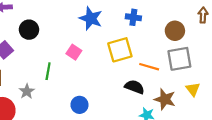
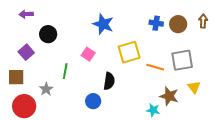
blue cross: (133, 17) -> (156, 23), moved
brown circle: (175, 31) -> (178, 24), moved
black semicircle: (135, 87) -> (109, 81), moved, turned 78

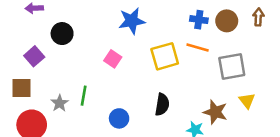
blue star: (103, 24) -> (132, 21), turned -30
orange line: (155, 67) -> (198, 47), moved
green line: (65, 71) -> (84, 96), moved
black semicircle: (109, 81) -> (162, 104), moved

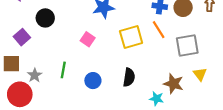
orange line: (198, 47) -> (159, 30), turned 42
gray star: (60, 103) -> (35, 75), moved
blue circle: (119, 118) -> (93, 81), moved

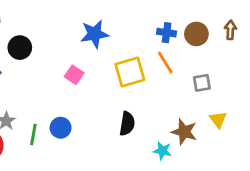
gray square: (187, 46) -> (202, 83), size x0.6
green line: (63, 70) -> (33, 135), moved
blue circle: (93, 81) -> (61, 128), moved

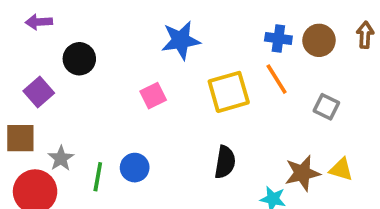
pink square: (74, 75) -> (153, 96), turned 30
gray square: (202, 83) -> (326, 107), turned 36
yellow triangle: (218, 120) -> (341, 169), moved, turned -36
brown star: (184, 132) -> (302, 173), turned -30

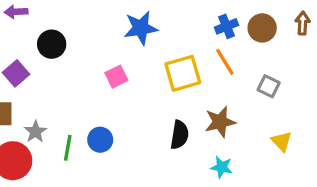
blue cross: (278, 38) -> (227, 26), turned -30
yellow triangle: (341, 169) -> (282, 141), turned 30
brown star: (302, 173) -> (220, 122), moved

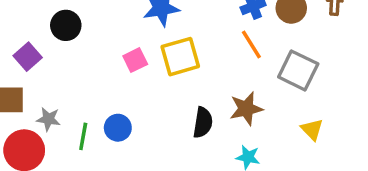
yellow square: (183, 73) -> (180, 57), moved
gray square: (269, 86) -> (298, 70), size x1.6
gray star: (35, 132) -> (48, 119), turned -30

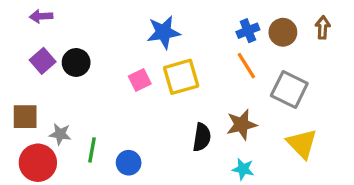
black circle: (66, 25) -> (76, 62), moved
purple square: (28, 57) -> (43, 61), moved
blue circle: (118, 128) -> (129, 163), moved
yellow triangle: (312, 129) -> (302, 144), size x1.5

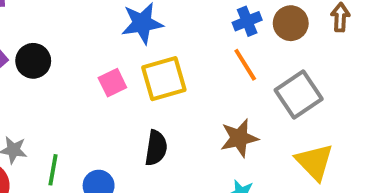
gray square: (289, 90) -> (299, 94), turned 30
black semicircle: (202, 137) -> (156, 148), moved

